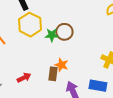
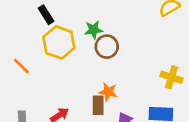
green star: (52, 35) -> (94, 30), moved

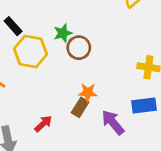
brown rectangle: (98, 105) -> (80, 107), turned 42

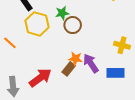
purple arrow: (113, 122) -> (91, 63), moved
red arrow: (43, 124) -> (40, 78), size x1.6

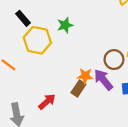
brown circle: (73, 25) -> (114, 60), moved
red arrow: (40, 78) -> (47, 102), size x0.7

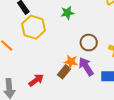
green star: (65, 25) -> (67, 13), moved
brown circle: (114, 60) -> (89, 43), moved

